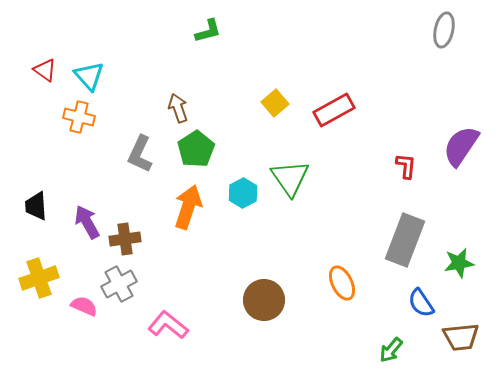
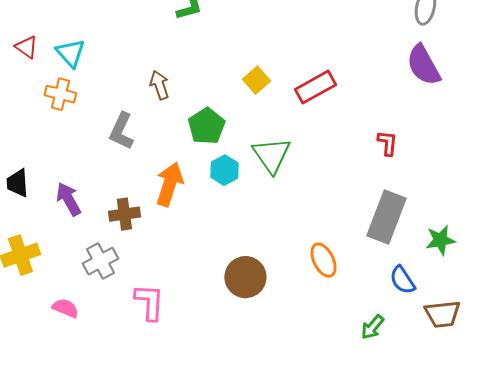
purple semicircle: (461, 146) -> (423, 65), moved, turned -63
green pentagon: (196, 149) -> (206, 126), moved
brown cross: (125, 239) -> (124, 214), moved
pink semicircle: (84, 306) -> (65, 308), moved
pink L-shape: (168, 325) -> (149, 302), turned 54

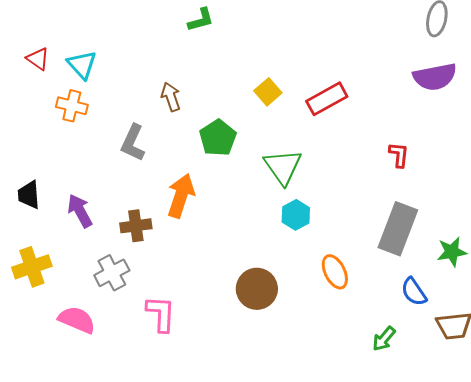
purple semicircle: (423, 65) -> (435, 77), turned -72
cyan hexagon: (224, 170) -> (296, 215), moved
pink semicircle: (65, 308) -> (77, 320), size x1.4

